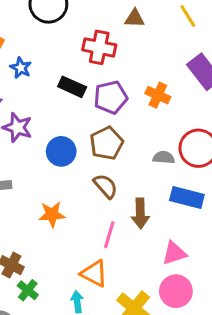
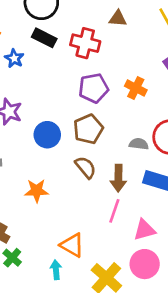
black rectangle: (72, 87) -> (44, 38), moved
brown arrow: (140, 213) -> (118, 178), moved
pink line: (109, 235) -> (114, 211), moved

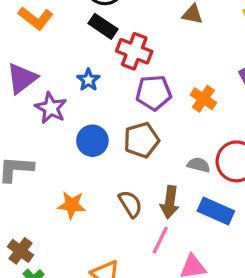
red cross: (85, 43) -> (134, 51), moved
blue star: (14, 58) -> (88, 80), moved
brown semicircle: (86, 167) -> (130, 204), moved

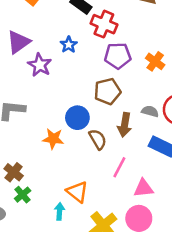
blue circle: (92, 141) -> (77, 118), moved
brown arrow: (170, 202) -> (125, 125), moved

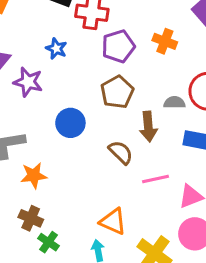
blue circle: (77, 118) -> (70, 123), moved
orange star: (53, 139) -> (34, 175), moved
pink line: (119, 167) -> (155, 179), turned 65

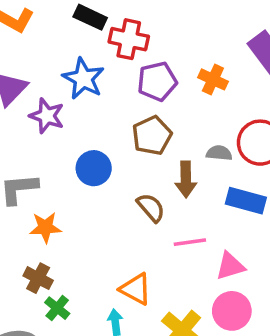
blue star: (56, 49) -> (83, 79), size x1.6

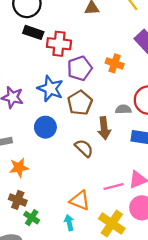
blue star: (83, 79) -> (50, 89), moved
pink line: (190, 242) -> (113, 187), moved

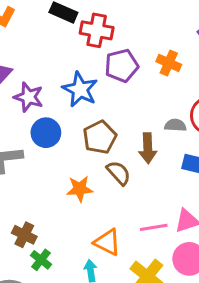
brown pentagon: (80, 103) -> (100, 137), moved
blue circle: (45, 127) -> (46, 133), moved
orange star: (19, 168) -> (80, 189), moved

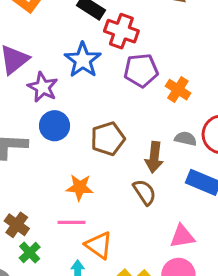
orange cross: (169, 63) -> (178, 90), moved
blue star: (80, 89) -> (83, 60), moved
brown semicircle: (119, 173) -> (145, 192), moved
pink line: (154, 227) -> (71, 222), moved

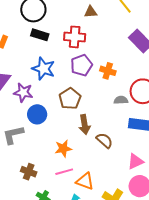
red cross: (121, 31) -> (75, 37), moved
brown pentagon: (108, 139) -> (70, 99), moved
brown arrow: (154, 157) -> (84, 125), moved
brown cross: (17, 225) -> (29, 172), moved

